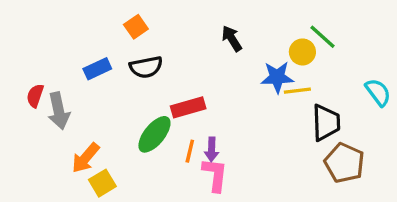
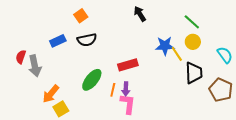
black arrow: (232, 39) -> (140, 14), moved
yellow circle: (302, 52) -> (193, 42), moved
yellow line: (297, 91) -> (177, 54), turned 63
red rectangle: (188, 107) -> (128, 65), moved
brown pentagon: (344, 163) -> (221, 90), moved

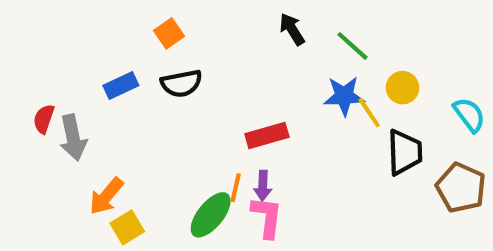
green line: (192, 22) -> (352, 46), moved
green ellipse: (92, 80) -> (211, 215), moved

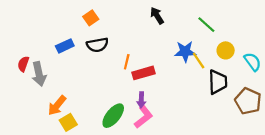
green line: (352, 46) -> (206, 25), moved
yellow circle: (403, 88) -> (226, 50), moved
orange line: (236, 188) -> (127, 62), moved
pink L-shape: (267, 217) -> (144, 117), turned 45

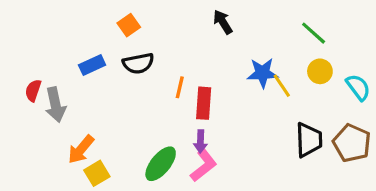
green line: (206, 25) -> (314, 33), moved
red rectangle: (144, 73) -> (204, 103), turned -70
black trapezoid: (218, 82) -> (309, 140), moved

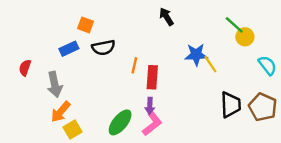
orange square: (129, 25) -> (86, 25), moved, turned -35
yellow circle: (320, 71) -> (245, 37), moved
gray arrow: (55, 105) -> (55, 84), moved

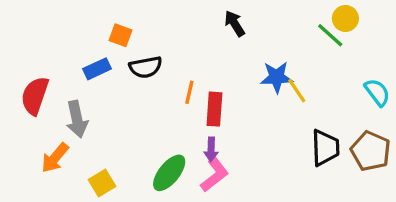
yellow circle: (245, 37) -> (345, 18), moved
red semicircle: (25, 68) -> (35, 96), size x1.6
orange arrow: (61, 112) -> (55, 158), moved

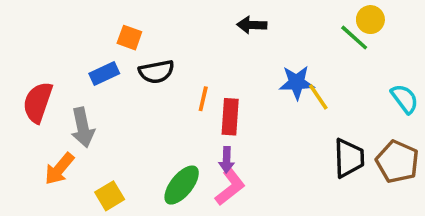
black arrow: (235, 24) -> (252, 25), turned -56

